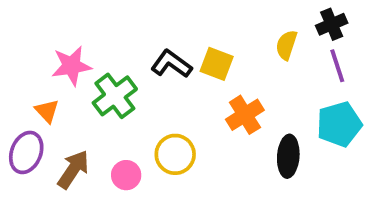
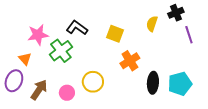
black L-shape: (171, 64) -> (77, 28), moved
purple line: (337, 66) -> (189, 35), moved
cyan pentagon: (339, 124) -> (180, 84), moved

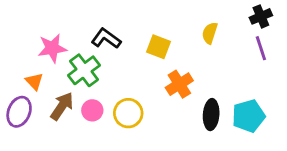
black cross: (176, 13) -> (261, 16), moved
brown arrow: (39, 90) -> (62, 106), moved
pink circle: (67, 93) -> (92, 110), moved

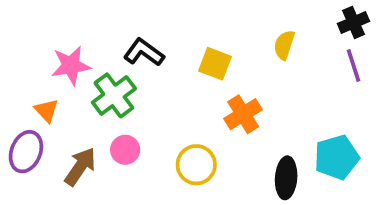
brown arrow: (62, 106) -> (80, 167), moved
yellow circle: (128, 113) -> (196, 165), moved
black ellipse: (211, 115) -> (286, 178), moved

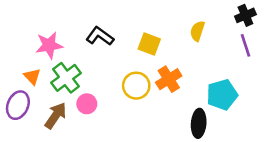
green cross: (114, 95) -> (66, 78), moved
cyan pentagon: (337, 157) -> (222, 95), moved
yellow circle: (196, 165) -> (136, 86), moved

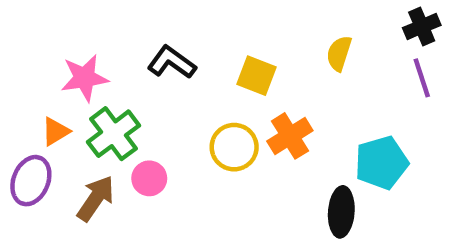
orange triangle: (32, 77) -> (55, 131), turned 42

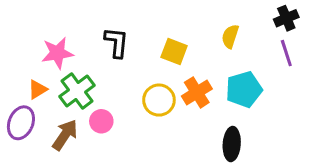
black L-shape: (172, 62) -> (116, 42), turned 60
cyan pentagon: (381, 163) -> (244, 89), moved

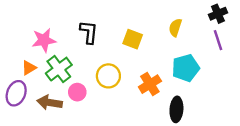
orange cross: (197, 92) -> (150, 84), moved
yellow circle: (159, 100) -> (108, 76), moved
brown arrow: (65, 135) -> (50, 102), turned -115

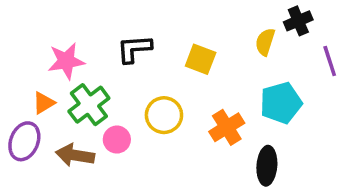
black cross: (218, 14) -> (298, 21), moved
black L-shape: (89, 32) -> (134, 49), turned -100

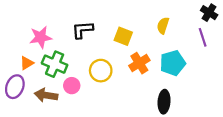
black cross: (298, 21) -> (209, 13), moved, turned -35
green cross: (89, 105) -> (55, 64), turned -30
orange cross: (227, 127) -> (139, 63), moved

